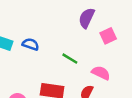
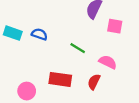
pink square: (108, 36) -> (115, 26), turned 35

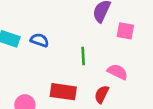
green line: (78, 48) -> (83, 56), turned 56

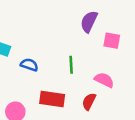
blue semicircle: (39, 40) -> (29, 65), moved

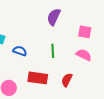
purple semicircle: (89, 22) -> (54, 17), moved
pink semicircle: (104, 80) -> (84, 55), moved

